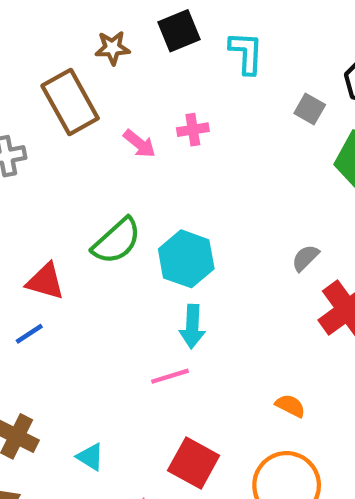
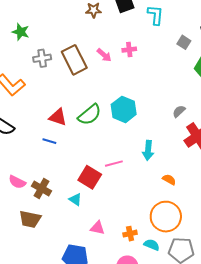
brown rectangle: (70, 102) -> (74, 60), moved
green semicircle: (117, 241) -> (90, 115), moved
cyan arrow: (192, 327) -> (148, 150), moved
blue line: (29, 334) -> (49, 141), turned 48
red square: (194, 463) -> (90, 177), moved

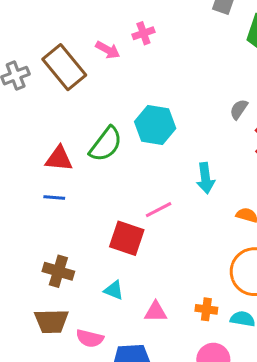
pink semicircle: (17, 182) -> (90, 338), moved
cyan triangle: (75, 199) -> (114, 290), moved
orange cross: (130, 234) -> (206, 309), turned 32

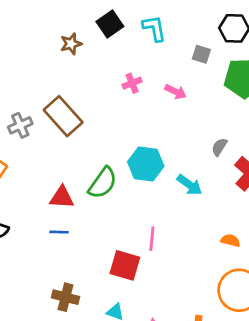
pink arrow: (108, 50) -> (176, 92), moved
cyan arrow: (206, 178) -> (189, 185), moved, turned -44
pink line: (159, 210) -> (152, 239), turned -55

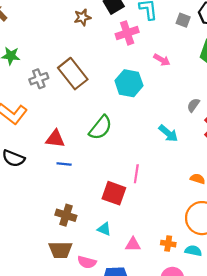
gray square: (201, 54) -> (183, 20), moved
pink cross: (132, 83) -> (127, 33), moved, size x1.5
cyan hexagon: (146, 164) -> (129, 83), moved
red triangle: (62, 197) -> (55, 139), moved

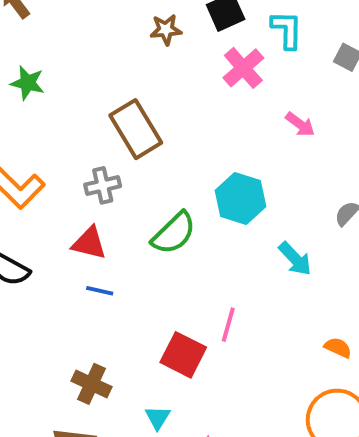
pink cross: (127, 33) -> (243, 68), turned -30
gray cross: (39, 79) -> (103, 185), moved
cyan hexagon: (129, 83) -> (240, 199), moved
cyan triangle: (104, 229) -> (158, 418), turned 32

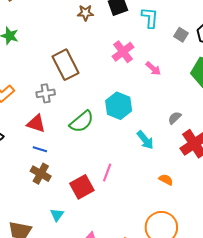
pink cross: (243, 68) -> (123, 52), moved
orange semicircle: (338, 348) -> (166, 180), moved
red square: (183, 355) -> (82, 187), turned 30
brown cross: (92, 384) -> (41, 174), moved
cyan triangle: (158, 418) -> (57, 215), moved

